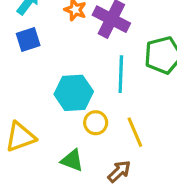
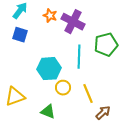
blue square: (28, 40) -> (20, 35), turned 35
brown arrow: (119, 171) -> (103, 113), moved

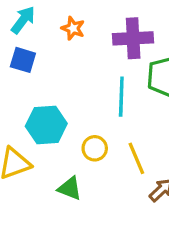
purple cross: (73, 22) -> (133, 38), moved, turned -30
cyan hexagon: (49, 69) -> (46, 125), moved

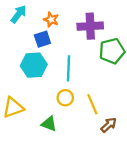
blue square: (23, 60) -> (42, 39), moved, turned -35
cyan line: (121, 97) -> (69, 68), moved
cyan hexagon: (46, 125) -> (34, 65), moved

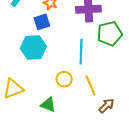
cyan line: (69, 68) -> (81, 52), moved

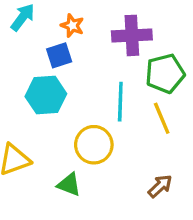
yellow circle: (64, 79) -> (94, 145), size x1.5
yellow line: (91, 86) -> (162, 118), moved

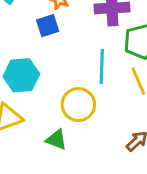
cyan hexagon: (46, 95) -> (21, 75), moved

